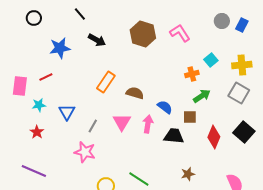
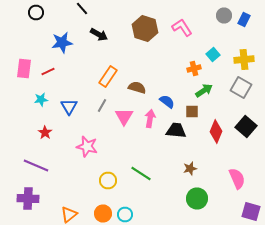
pink rectangle: (20, 86) -> (24, 68), moved
gray line: (93, 126) -> (102, 106), moved
red star: (37, 132) -> (45, 132), moved

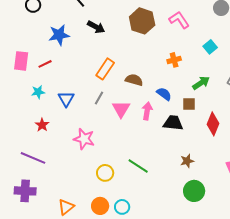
orange cross: (194, 68) -> (174, 60), moved

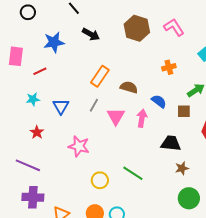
pink rectangle: (21, 61) -> (16, 56), moved
black trapezoid: (173, 123) -> (171, 143), moved
purple cross: (25, 191) -> (33, 197), moved

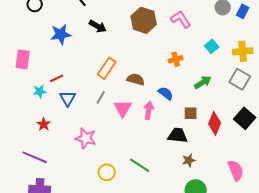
pink rectangle: (16, 56) -> (23, 59), moved
red line: (40, 71) -> (57, 78), moved
brown square: (184, 111) -> (191, 113), moved

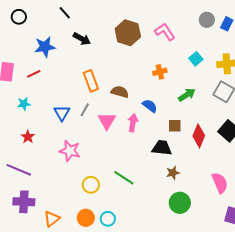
orange rectangle: (107, 68) -> (91, 81), turned -55
red line: (57, 78) -> (34, 74), moved
blue triangle: (68, 98) -> (62, 113), moved

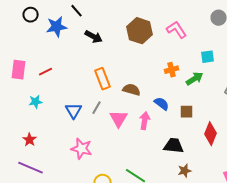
blue star: (45, 47) -> (57, 27), moved
cyan square: (196, 59) -> (208, 57), turned 32
green arrow: (187, 95) -> (195, 79), moved
brown square: (175, 126) -> (187, 112), moved
red star: (28, 137) -> (30, 140), moved

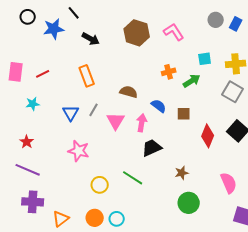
orange rectangle: (103, 79) -> (87, 76), moved
black trapezoid: (174, 146) -> (152, 148), moved, turned -30

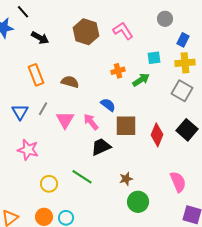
blue rectangle: (236, 24) -> (183, 40), moved
brown semicircle: (129, 92) -> (70, 82), moved
brown square: (184, 114) -> (126, 126), moved, size x1.6
pink arrow: (142, 123) -> (91, 122), turned -48
brown star: (182, 173) -> (126, 179), moved

